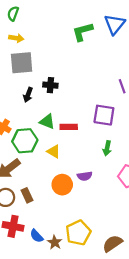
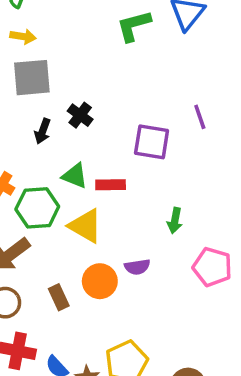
black cross: (50, 85) -> (80, 115), turned 32
purple square: (104, 115) -> (152, 142), moved
yellow triangle: (54, 151) -> (86, 226), size x1.5
brown rectangle: (27, 195) -> (59, 297), moved

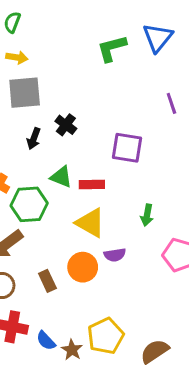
purple line: (200, 117) -> (171, 103), moved
yellow triangle: (86, 226) -> (90, 223), moved

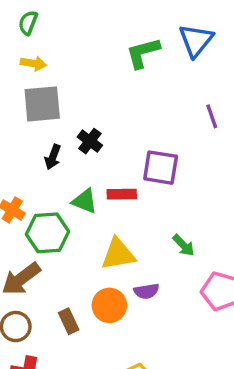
red rectangle: (92, 184) -> (122, 194), moved
green arrow: (147, 215) -> (184, 245), turned -55
yellow triangle: (90, 223) -> (118, 254), turned -40

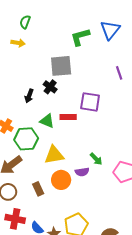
green semicircle: (28, 23) -> (25, 22), moved
gray square: (42, 104) -> (61, 66), moved
green arrow: (184, 245) -> (96, 159), moved
yellow triangle: (118, 254) -> (54, 155), moved

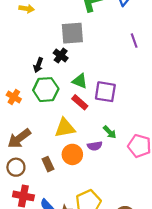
purple square: (90, 102) -> (105, 92), moved
red rectangle: (68, 117) -> (80, 102), moved, turned 42
green triangle: (47, 121) -> (80, 81), moved
green hexagon: (26, 139) -> (46, 90), moved

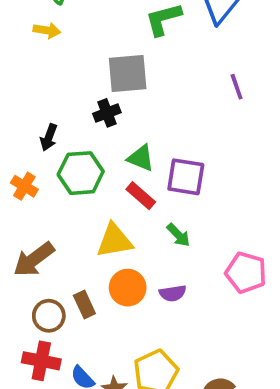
black cross: (61, 55) -> (107, 113), turned 32
black arrow: (38, 65) -> (49, 137), moved
green arrow: (110, 132) -> (178, 235), moved
purple semicircle: (95, 146) -> (173, 293), moved
brown circle: (16, 167) -> (49, 316), moved

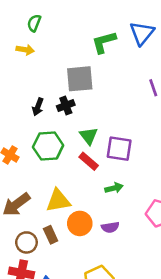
black arrow: (49, 137) -> (38, 107), moved
green triangle: (141, 158) -> (89, 136), turned 30
green arrow: (178, 235) -> (114, 188), turned -60
yellow triangle: (114, 241) -> (58, 201), moved

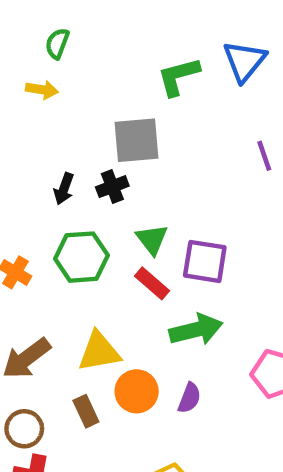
green arrow: (114, 188) -> (196, 330), size x1.6
purple semicircle: (110, 227) -> (189, 398), turned -60
brown circle: (26, 242) -> (24, 429), moved

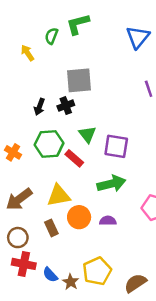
green semicircle: (57, 43) -> (51, 36), moved
green L-shape: (178, 76) -> (78, 24), moved
yellow arrow: (42, 90) -> (27, 53), turned -133
red rectangle: (152, 283) -> (74, 158), moved
purple semicircle: (189, 398) -> (108, 221), turned -112

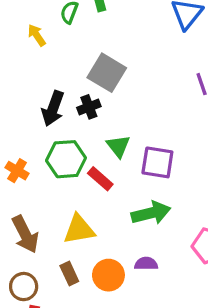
gray square: (79, 80) -> (107, 73), turned 36
black arrow: (39, 107) -> (53, 109), size x1.5
brown arrow: (19, 199) -> (25, 234), turned -80
orange circle: (79, 217) -> (108, 275), moved

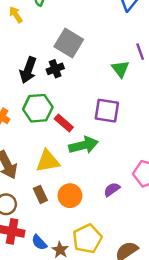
green triangle: (118, 146) -> (120, 69), moved
green arrow: (151, 213) -> (84, 145), moved
purple semicircle: (146, 264) -> (112, 189), moved, turned -35

